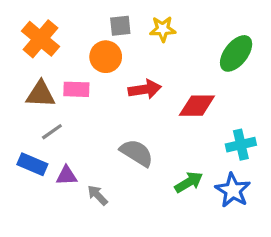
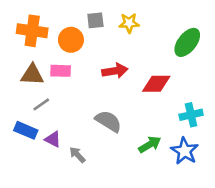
orange cross: (41, 39) -> (32, 31), turned -32
orange circle: (106, 57) -> (71, 40), moved
purple triangle: (67, 176) -> (53, 139), turned 30

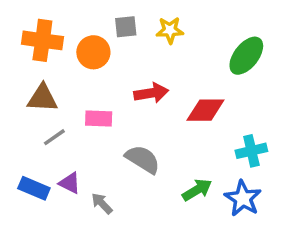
pink rectangle: (61, 71) -> (99, 119), moved
blue rectangle: (26, 130) -> (34, 188), moved

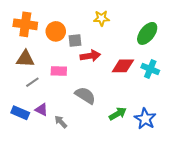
gray square: (126, 27) -> (75, 41), moved
cyan cross: (251, 151) -> (150, 69), moved, turned 36

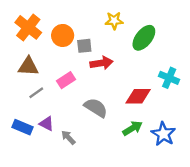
orange cross: (25, 24) -> (28, 27), turned 30
green ellipse: (147, 33) -> (144, 38), moved
red diamond: (123, 66) -> (138, 96), moved
pink rectangle: (59, 71) -> (66, 80), turned -35

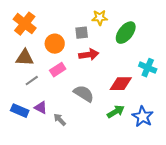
orange circle: (63, 35) -> (55, 44), moved
gray square: (84, 46) -> (82, 33), moved

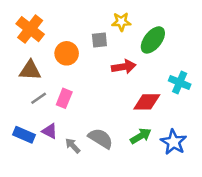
red arrow: (89, 55) -> (124, 67), moved
pink rectangle: (58, 70) -> (64, 98), moved, turned -35
gray semicircle: (84, 94) -> (101, 138), moved

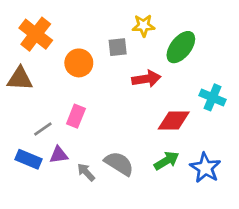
brown triangle: (30, 70) -> (20, 79), moved
gray line: (39, 98) -> (43, 129), moved
purple triangle: (50, 131) -> (59, 155), turned -35

